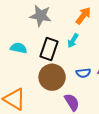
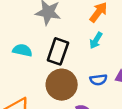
cyan arrow: (73, 41) -> (96, 40), moved

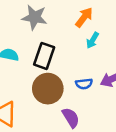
cyan arrow: (96, 40) -> (93, 40), moved

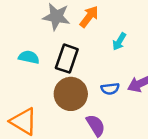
orange arrow: (84, 17) -> (89, 17), moved

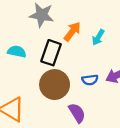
orange arrow: (89, 17) -> (72, 31), moved

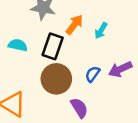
blue semicircle: (90, 80) -> (93, 74), turned 133

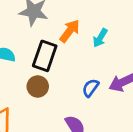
brown circle: (56, 79) -> (38, 86), moved, size x0.6

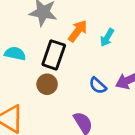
blue semicircle: (90, 88) -> (98, 86), turned -84

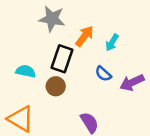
cyan semicircle: (15, 54) -> (26, 71), moved
blue semicircle: (98, 86) -> (103, 74), moved

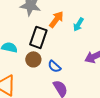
blue semicircle: (103, 74) -> (54, 66), moved

